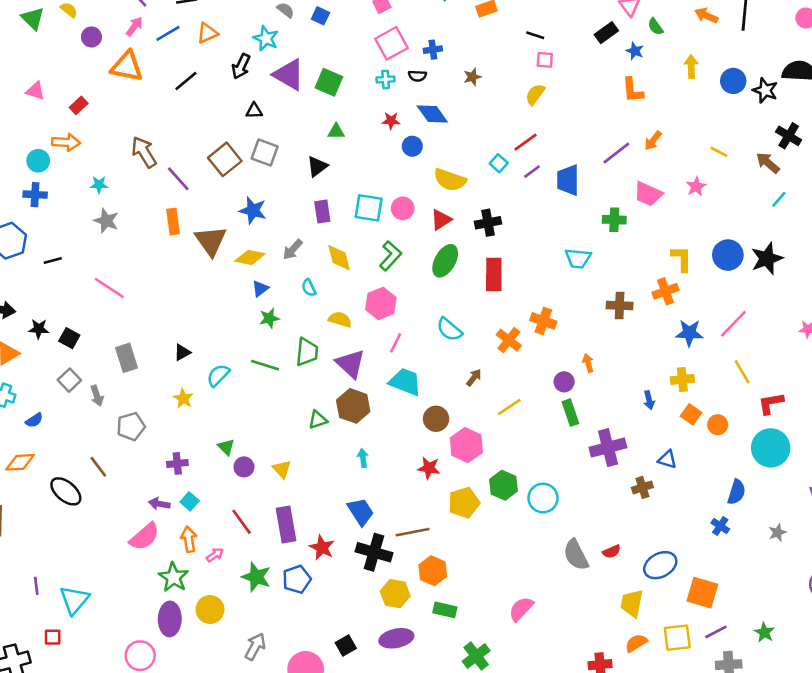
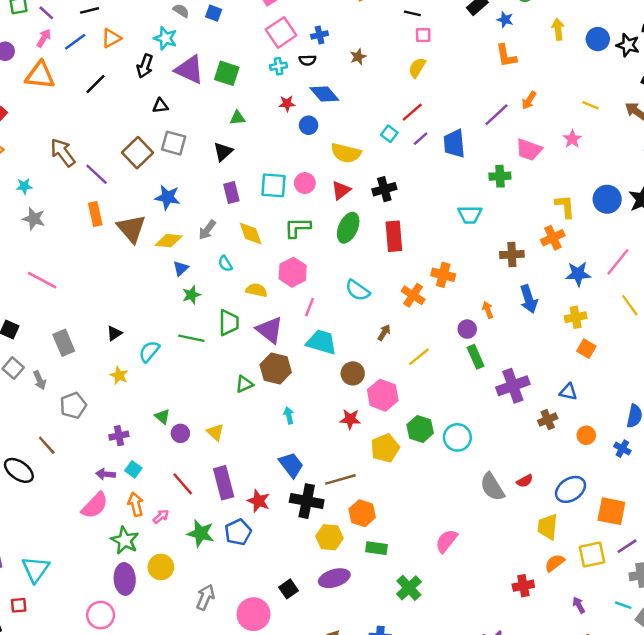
green L-shape: (390, 256) -> (298, 228), turned -128
blue arrow: (649, 400) -> (529, 299), moved, size x1.6
orange circle: (718, 425) -> (586, 435), moved

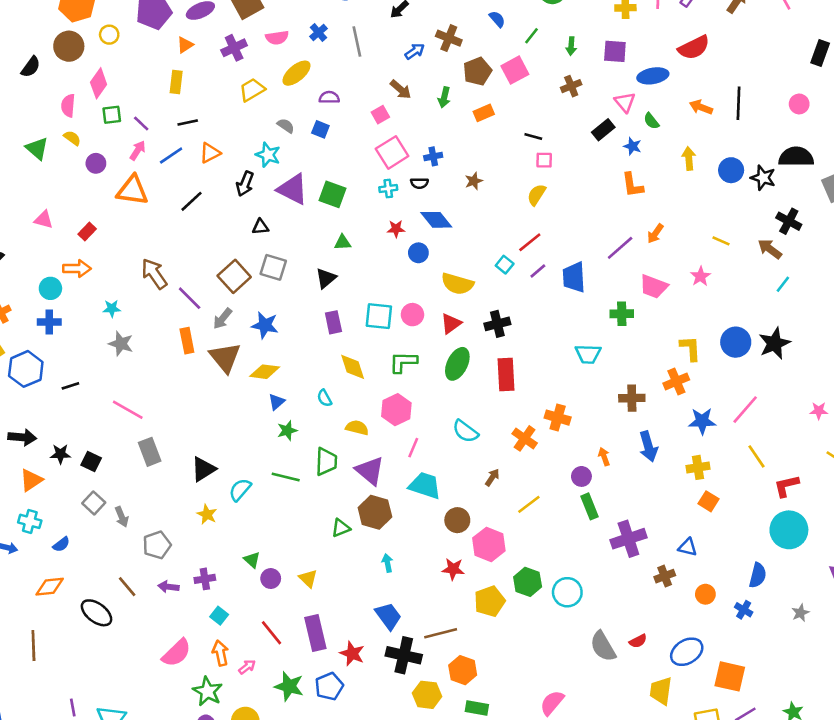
gray arrow: (207, 230) -> (222, 319), moved
black triangle: (114, 333) -> (203, 469), size x1.5
gray rectangle: (64, 343) -> (150, 452), moved
purple arrow: (106, 474) -> (168, 587), moved

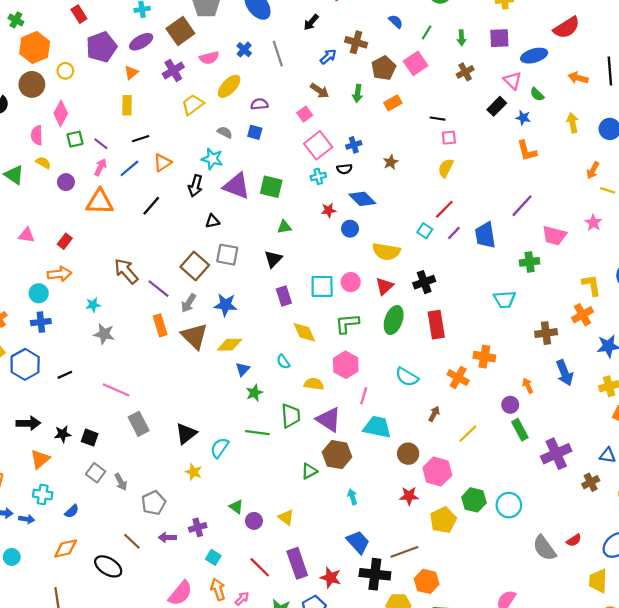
orange arrow: (655, 234) -> (593, 170), moved

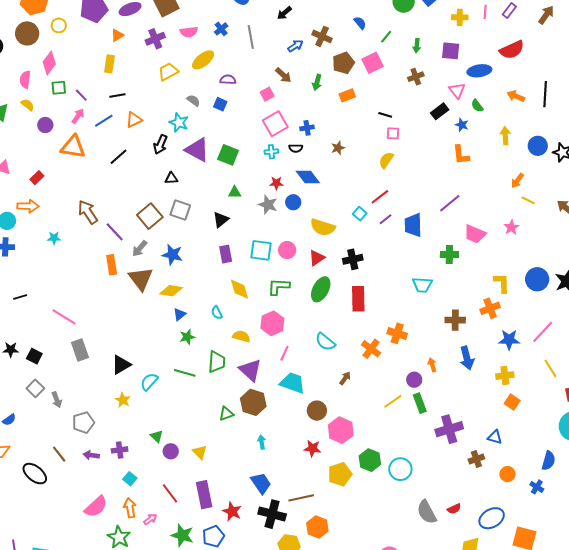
gray star: (104, 334) -> (268, 205), moved
yellow line: (468, 434) -> (393, 401), moved

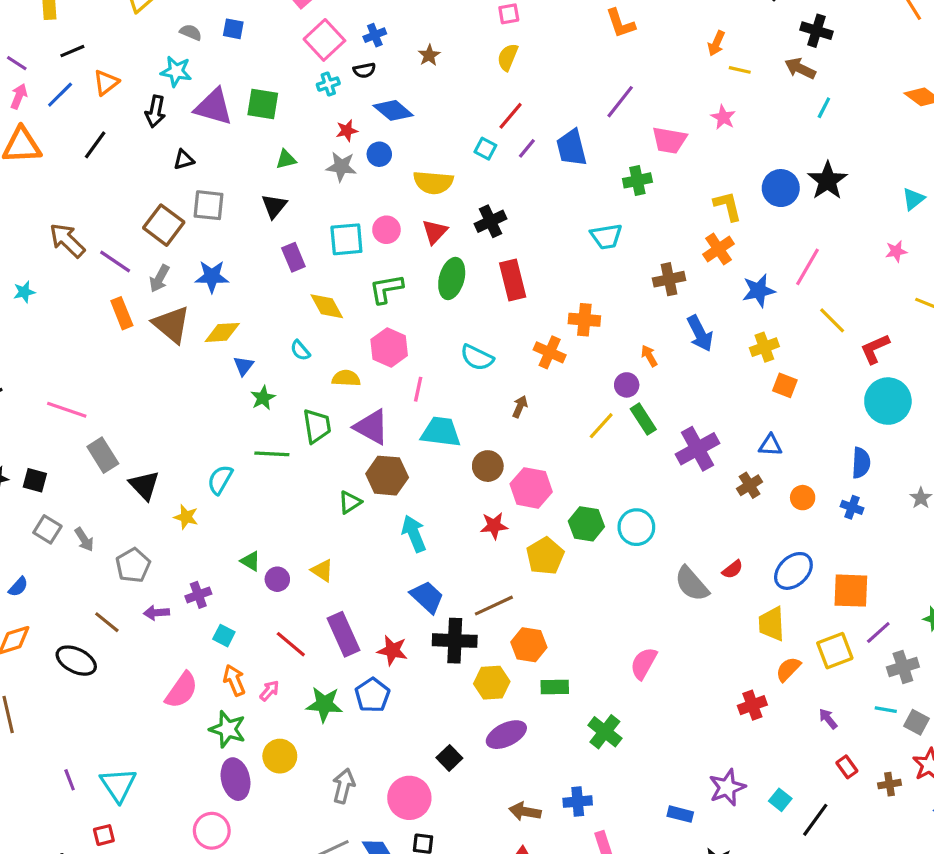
black triangle: (121, 365) -> (144, 485), moved, turned -30
cyan arrow: (262, 442) -> (414, 534), size x1.6

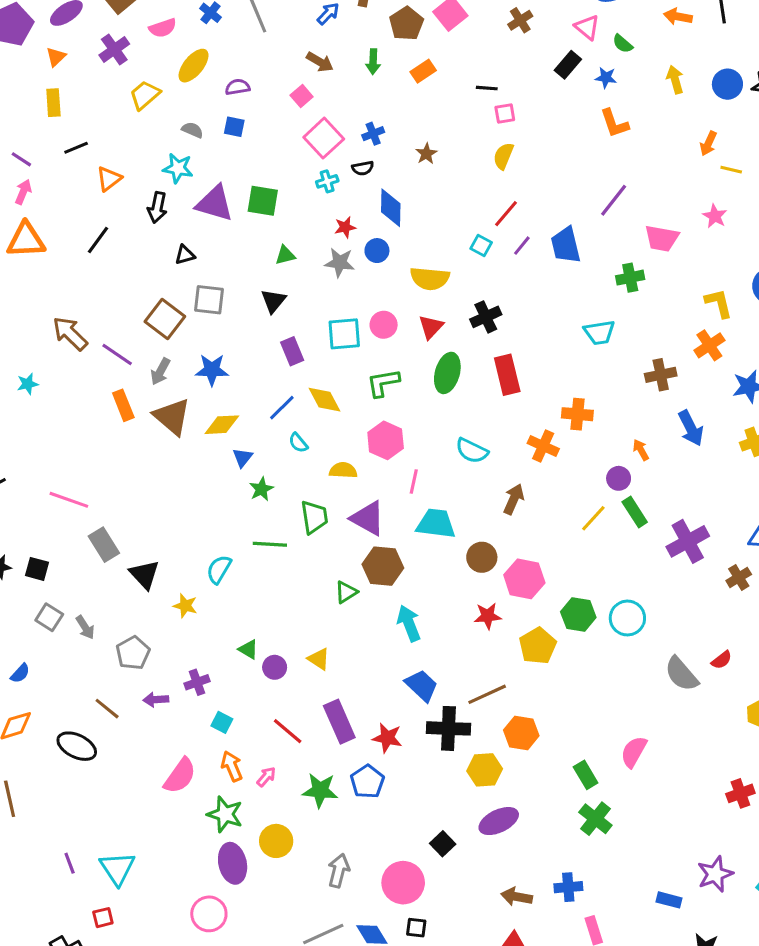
blue line: (60, 95) -> (282, 408), moved
blue diamond: (393, 110) -> (391, 208), turned 51
brown arrow: (520, 407) -> (514, 499), size x1.4
green rectangle: (555, 687) -> (586, 775), moved, turned 60

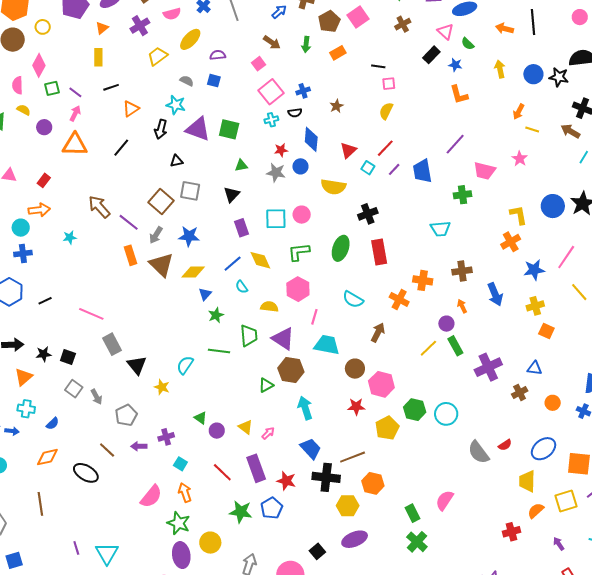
red triangle: (431, 327) -> (348, 150), moved
brown cross: (661, 375) -> (462, 271), moved
pink arrow: (266, 777) -> (268, 433), moved

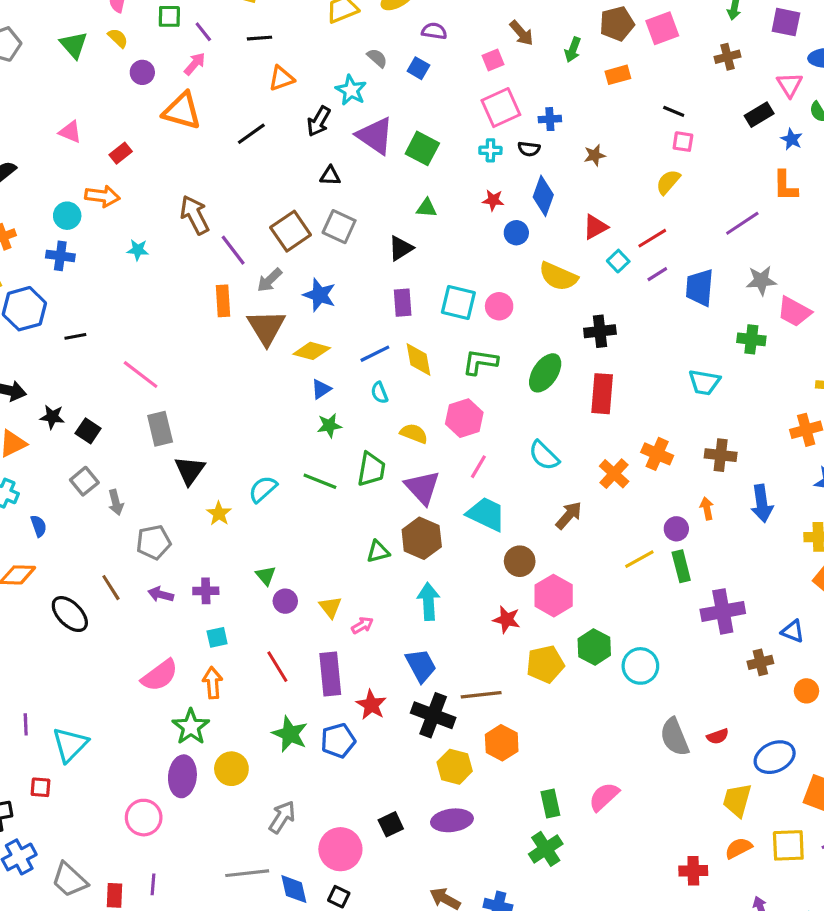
purple line: (455, 144) -> (742, 223), moved
gray star: (276, 173) -> (761, 281), moved, turned -30
blue semicircle: (53, 424) -> (39, 526), turned -80
cyan square: (180, 464) -> (217, 637), turned 32

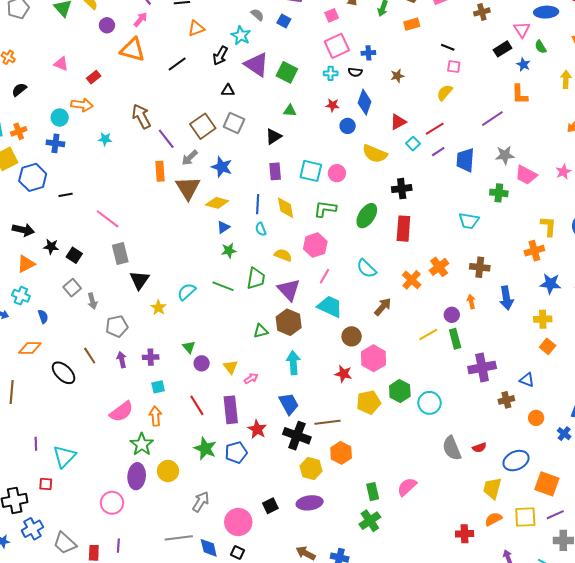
blue line: (375, 354) -> (258, 204), turned -60
orange cross: (657, 454) -> (439, 267), turned 30
purple arrow: (161, 594) -> (122, 360), turned 63

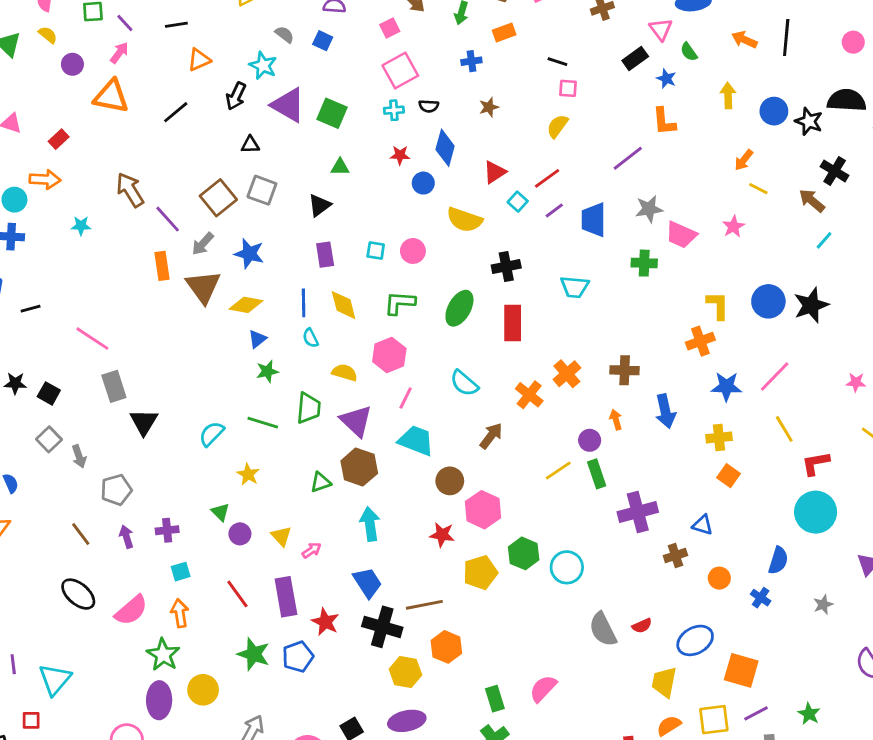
blue cross: (368, 53) -> (471, 61), moved
cyan square: (311, 171) -> (376, 251), size x0.6
cyan trapezoid: (469, 221) -> (575, 287), moved
yellow star: (159, 308) -> (248, 474), moved
black ellipse: (64, 373) -> (78, 594), moved

